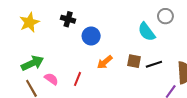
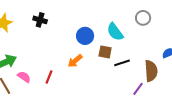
gray circle: (165, 16) -> (143, 18), moved
blue circle: (91, 36) -> (85, 36), moved
brown square: (134, 61) -> (105, 52), moved

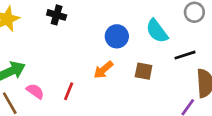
brown square: (105, 52) -> (144, 71), moved
black line: (122, 63) -> (185, 55), moved

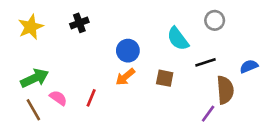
black cross: (57, 15) -> (79, 23), turned -36
blue circle: (117, 36) -> (128, 51), moved

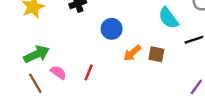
blue circle: (128, 51) -> (112, 29), moved
orange arrow: (125, 77) -> (132, 53), moved

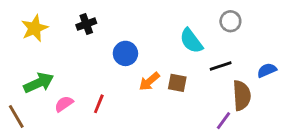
pink semicircle: (58, 72) -> (64, 104), turned -70
brown line: (35, 83) -> (16, 116), moved

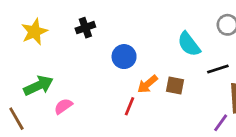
red line: (99, 104) -> (130, 106), moved

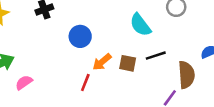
black line: (218, 69) -> (156, 56), moved

